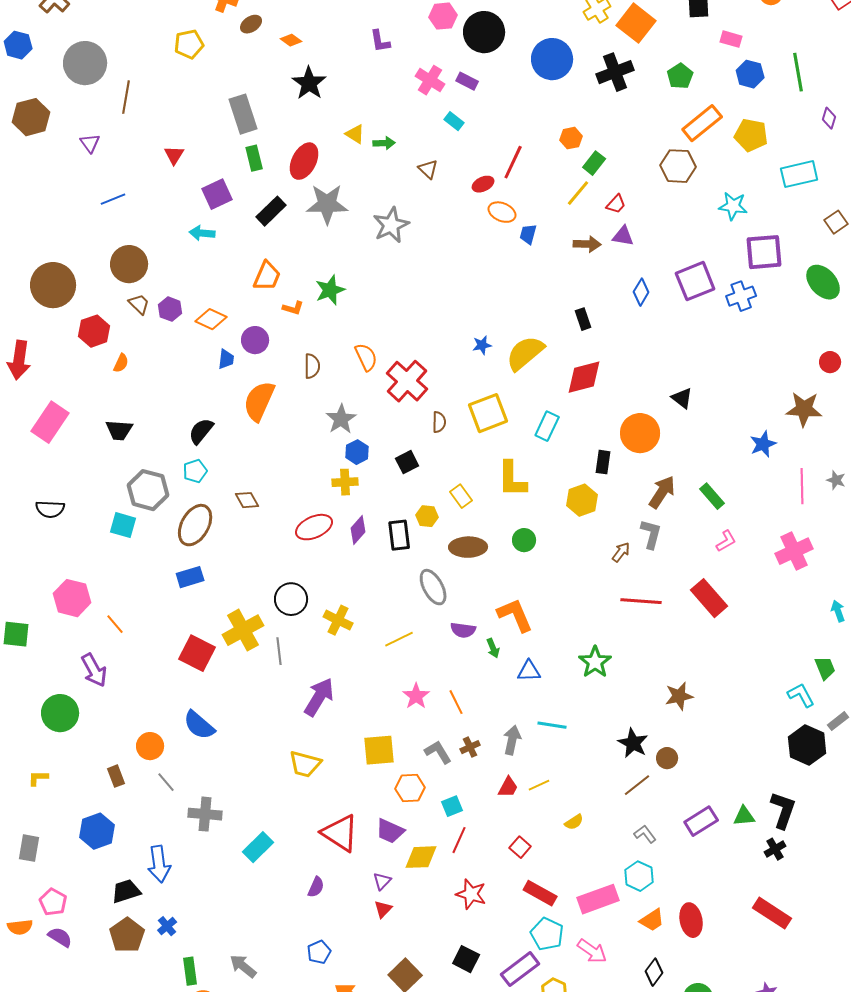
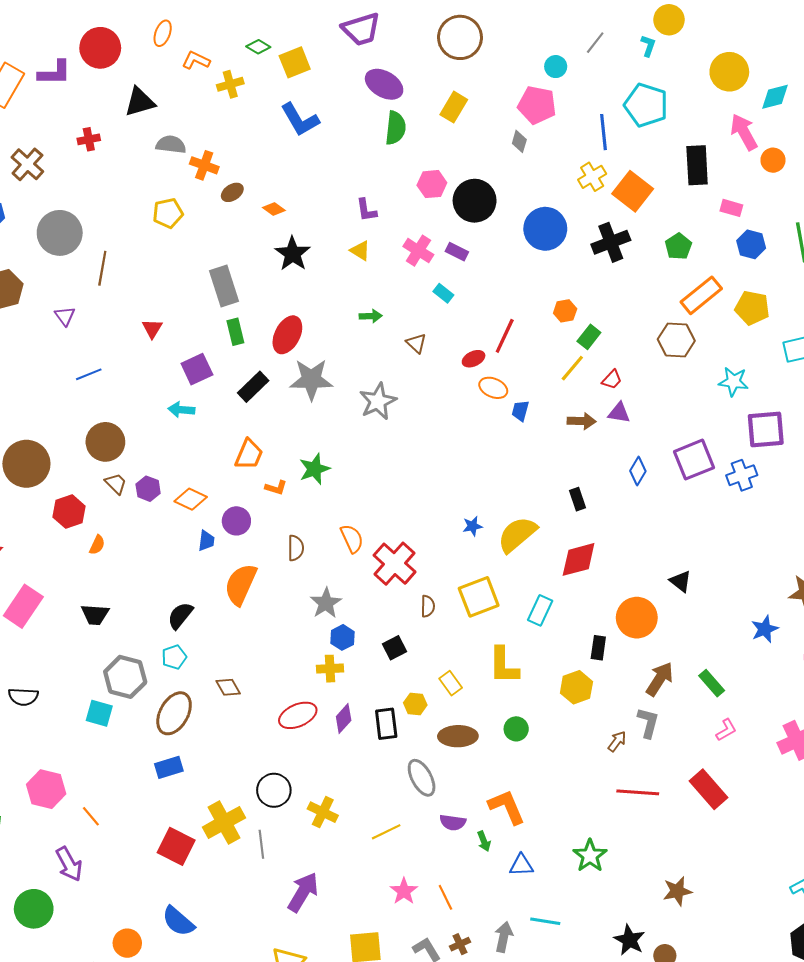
yellow triangle: (355, 134) -> (360, 251), moved

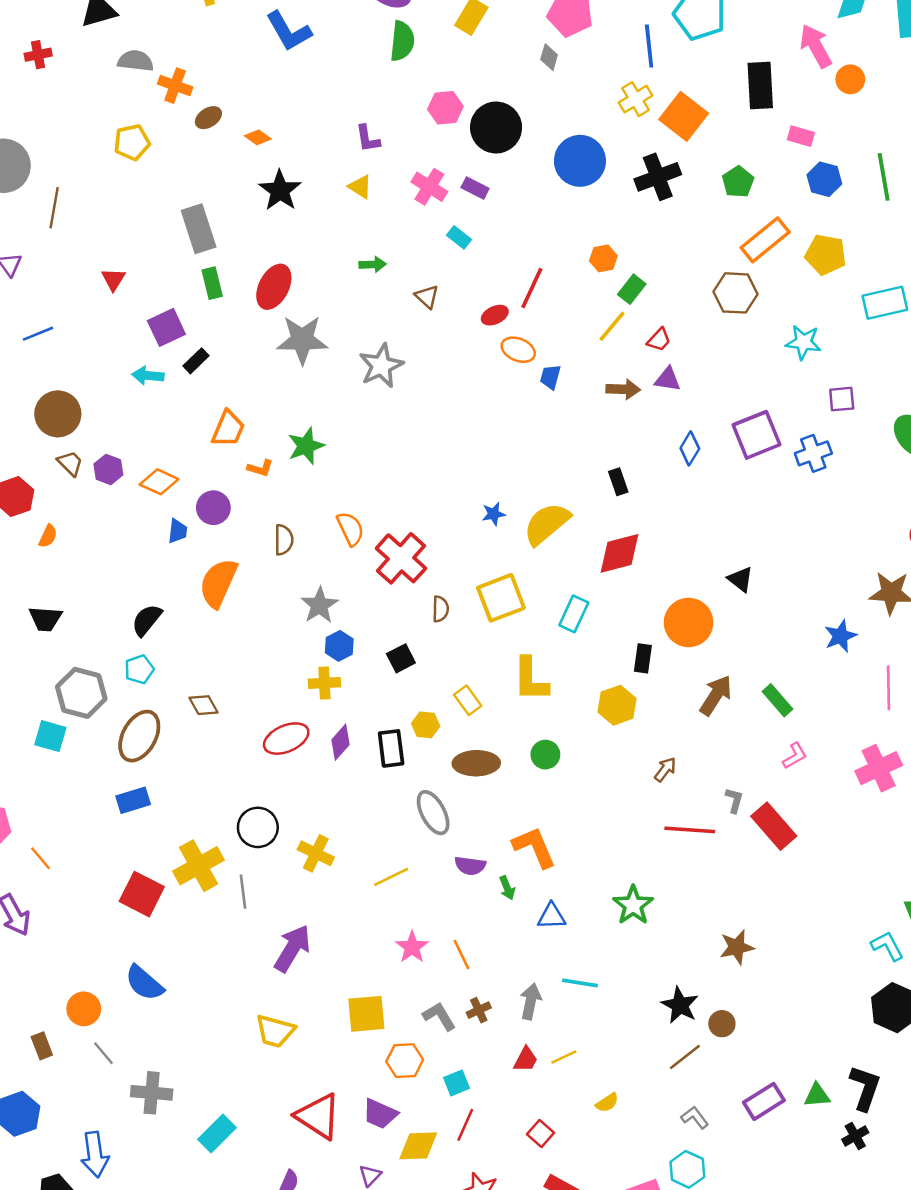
black rectangle: (253, 387) -> (196, 361), moved, size x0.7
purple square: (766, 429) -> (842, 399), size x0.6
gray L-shape: (648, 723) -> (734, 800), moved, size x0.7

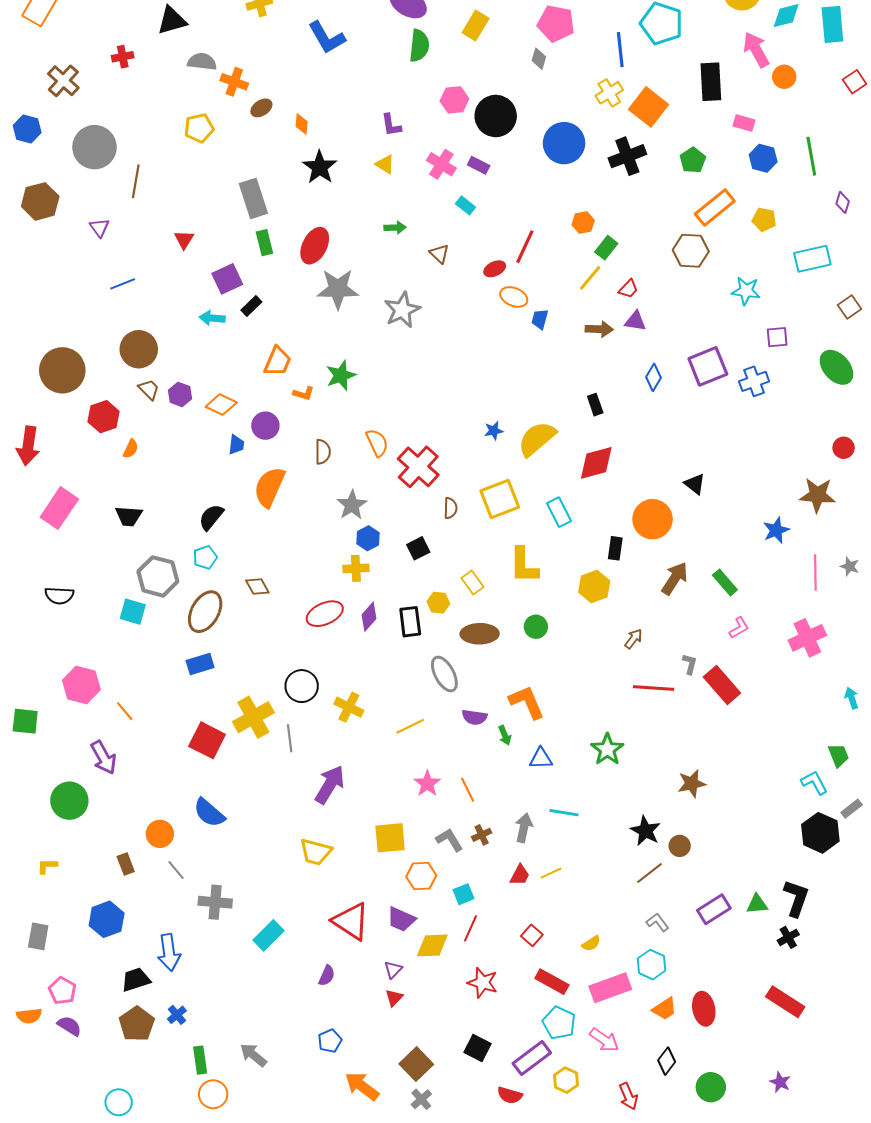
orange diamond: (258, 137) -> (302, 124), turned 60
yellow pentagon: (826, 255) -> (764, 220), size x0.7
cyan rectangle: (574, 614) -> (559, 512), turned -52
yellow semicircle: (607, 1103) -> (591, 943), moved

